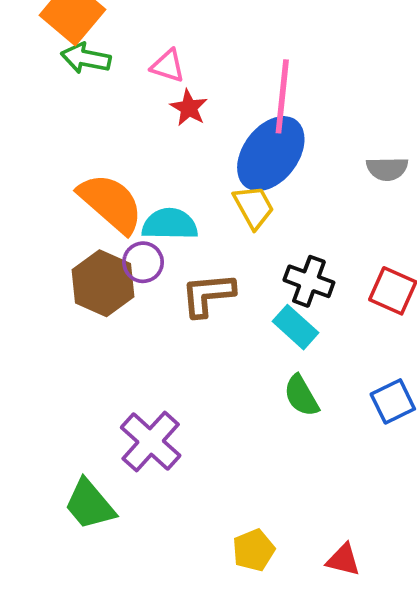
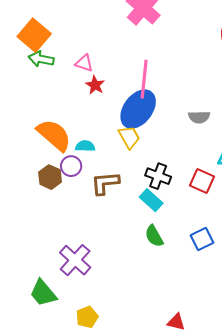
cyan semicircle: (170, 224) -> (85, 146), size x0.7
brown hexagon: (103, 283) -> (50, 177), size x0.7
yellow pentagon: (254, 550) -> (87, 317), moved

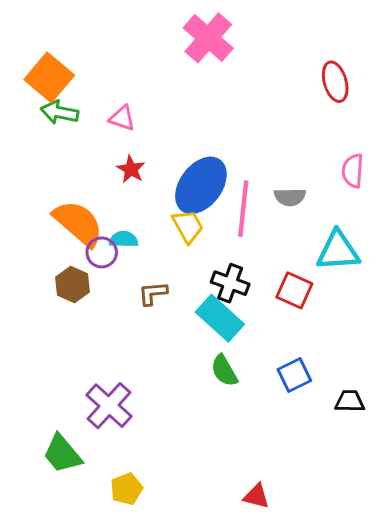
pink line: (144, 79) -> (243, 209), moved
red star: (95, 85) -> (131, 169), moved
purple circle: (71, 166) -> (102, 252), moved
brown L-shape: (105, 183) -> (153, 293), size x0.7
cyan rectangle: (151, 200) -> (220, 318), size x1.4

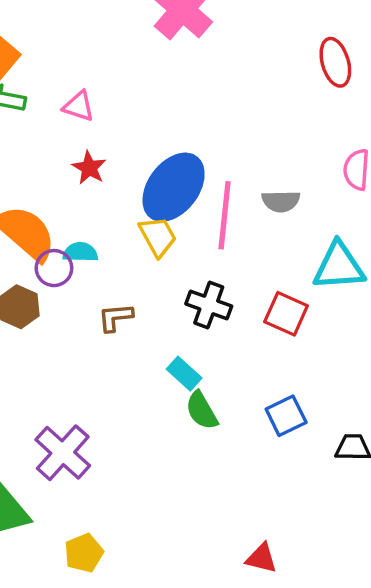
cyan rectangle: (220, 318) -> (184, 374), moved, size x0.6
red triangle: (256, 496) -> (261, 558), moved

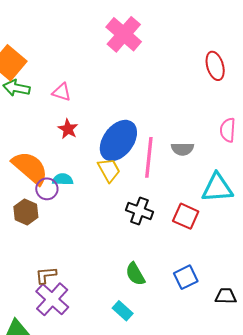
brown L-shape: (116, 317) -> (46, 275), moved
cyan rectangle: (184, 374) -> (123, 311), moved

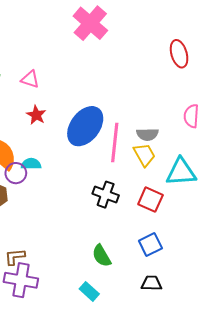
yellow trapezoid: (109, 170) -> (144, 155), moved
blue square: (186, 277) -> (150, 244), moved
black trapezoid: (226, 296) -> (152, 283), moved
purple cross: (52, 299) -> (21, 280), turned -32

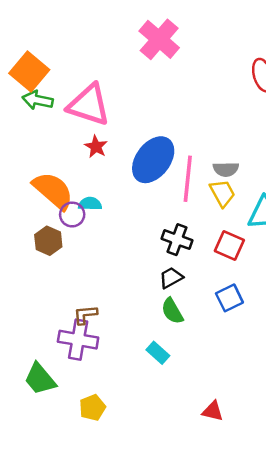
pink triangle: (30, 79) -> (89, 105), size x2.0
brown L-shape: (15, 257) -> (85, 315), moved
black trapezoid: (152, 283) -> (171, 278), moved, turned -30

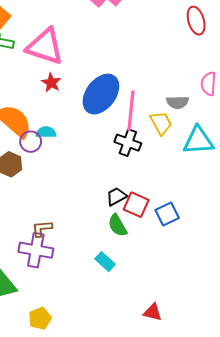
gray semicircle: (226, 169) -> (177, 102), moved
black cross: (177, 240) -> (128, 143), moved
red square: (229, 245) -> (136, 205), moved
yellow pentagon: (92, 408) -> (40, 318), moved

